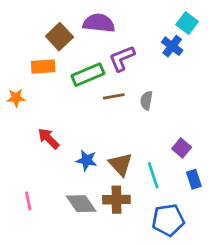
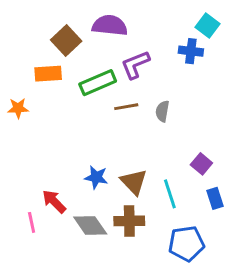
blue cross: (172, 46) -> (191, 51), turned -30
red arrow: (49, 139) -> (54, 201), moved

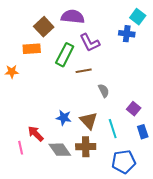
purple L-shape: (135, 65) -> (90, 43), turned -95
green rectangle: (98, 83) -> (65, 55), turned -40
gray semicircle: (162, 111) -> (104, 91), moved, turned 144

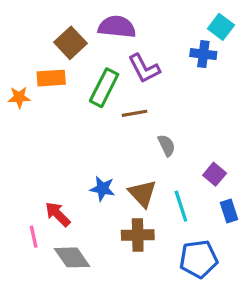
orange star: (12, 72) -> (19, 97), moved
gray diamond: (60, 150) -> (72, 257), moved

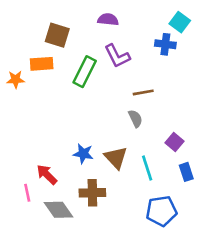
purple semicircle: (117, 27) -> (108, 20), moved, size x0.7
brown square: (70, 43) -> (57, 35), turned -30
brown line: (134, 113) -> (143, 92), moved
brown cross: (138, 235) -> (92, 193), moved

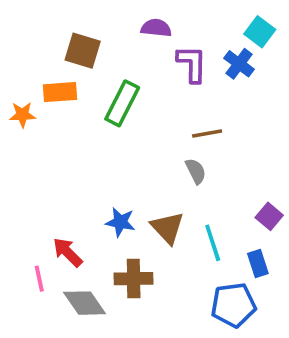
blue cross: (165, 44) -> (239, 64), turned 30
purple L-shape: (117, 56) -> (192, 64), moved, turned -152
purple square: (174, 142) -> (269, 216), moved
blue rectangle: (186, 172) -> (258, 264), moved

